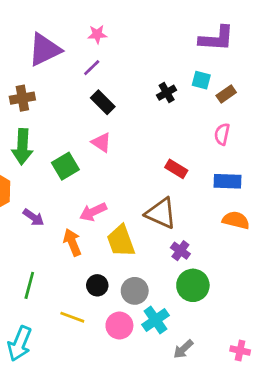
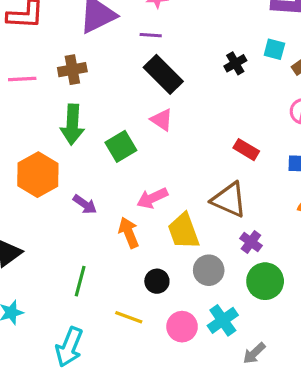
purple line: (92, 68) -> (151, 35), turned 48
black rectangle: (103, 102) -> (163, 74), size x1.4
gray circle: (135, 291) -> (209, 270), moved

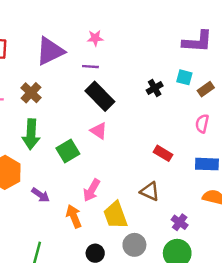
brown cross: (72, 70) -> (31, 93), turned -36
pink arrow: (152, 198) -> (92, 190), turned -35
brown triangle: (229, 200) -> (150, 191), size x0.7
purple cross: (251, 242) -> (180, 222), moved

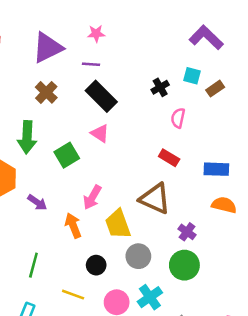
purple L-shape: (197, 42) -> (206, 37), turned -140
brown cross: (31, 93) -> (46, 92), moved
pink semicircle: (202, 124) -> (178, 118), moved
brown triangle: (150, 191) -> (155, 199), size x1.5

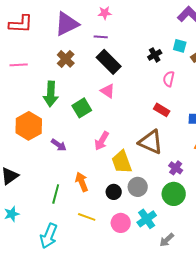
orange arrow: (73, 225) -> (82, 182), moved
black circle: (96, 265) -> (114, 192), moved

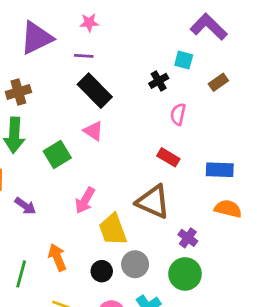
cyan square: (180, 46) -> (184, 60), moved
brown cross: (66, 59) -> (18, 92), moved, turned 30

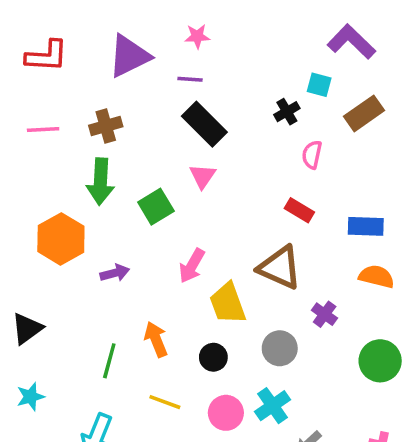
brown rectangle: (218, 82) -> (364, 113), size x1.5
pink triangle: (93, 131) -> (203, 176), turned 30
purple arrow: (25, 206) -> (115, 273), turned -50
gray circle: (135, 264) -> (280, 348), moved
green circle: (185, 274) -> (380, 361), moved

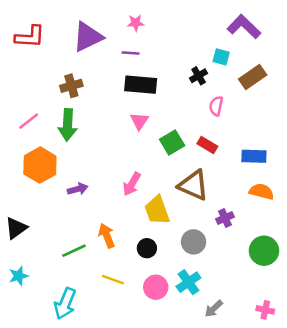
black rectangle: (204, 124) -> (141, 85), turned -40
pink line: (43, 130) -> (29, 121), moved, turned -35
green square: (156, 207) -> (172, 142), moved
purple cross: (325, 314) -> (225, 218), turned 30
green line: (109, 361) -> (74, 251), turned 50

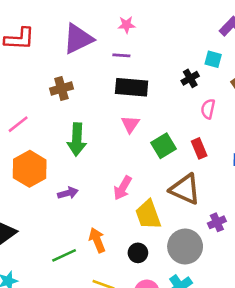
green arrow: (68, 125) -> (77, 139), moved
red rectangle: (207, 145) -> (199, 148), turned 36
gray circle: (193, 242) -> (185, 247), size x1.4

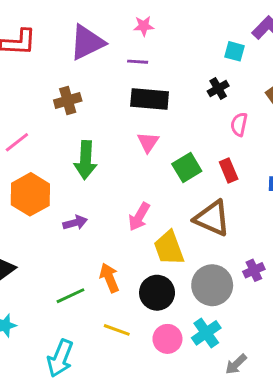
cyan square: (213, 59) -> (235, 51), moved
purple cross: (217, 222) -> (254, 270), moved
black circle: (138, 253) -> (157, 293), size x1.5

